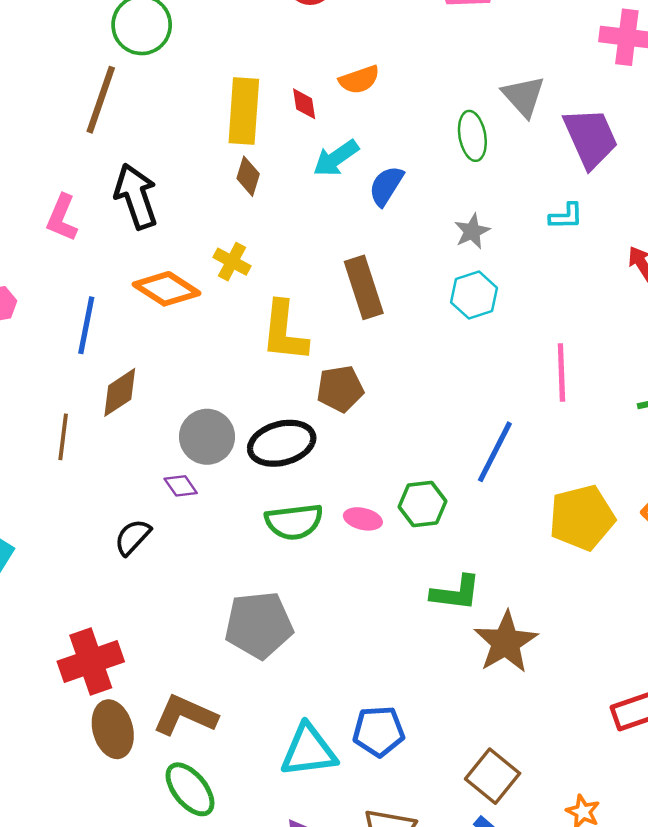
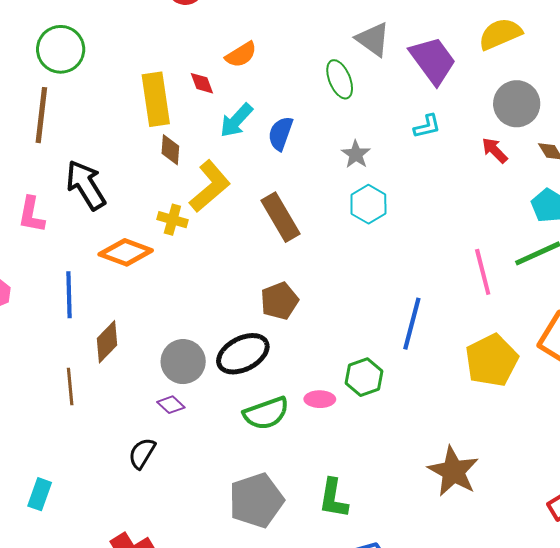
yellow L-shape: (284, 331) -> (210, 186), moved, turned -124
pink line: (561, 372) -> (483, 272), moved
green L-shape: (456, 593) -> (333, 498), moved, turned 105

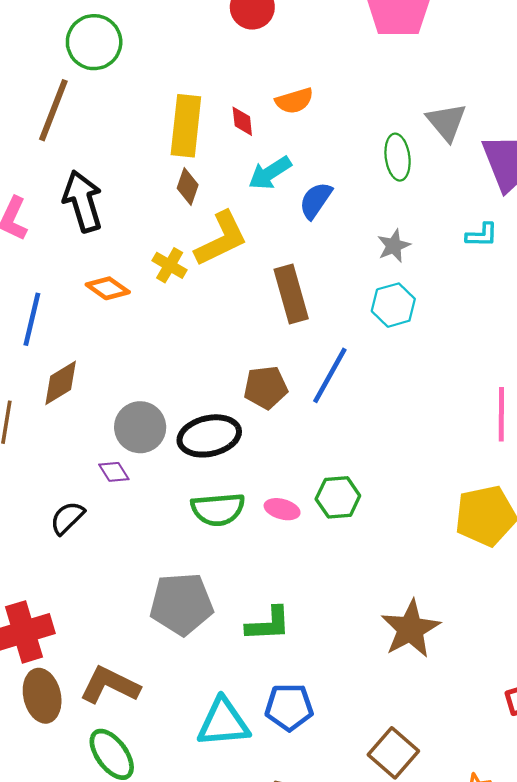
orange diamond: (126, 252) -> (108, 288), size x0.7
blue line: (412, 324) -> (330, 375), moved
green L-shape: (333, 498) -> (268, 624), turned -117

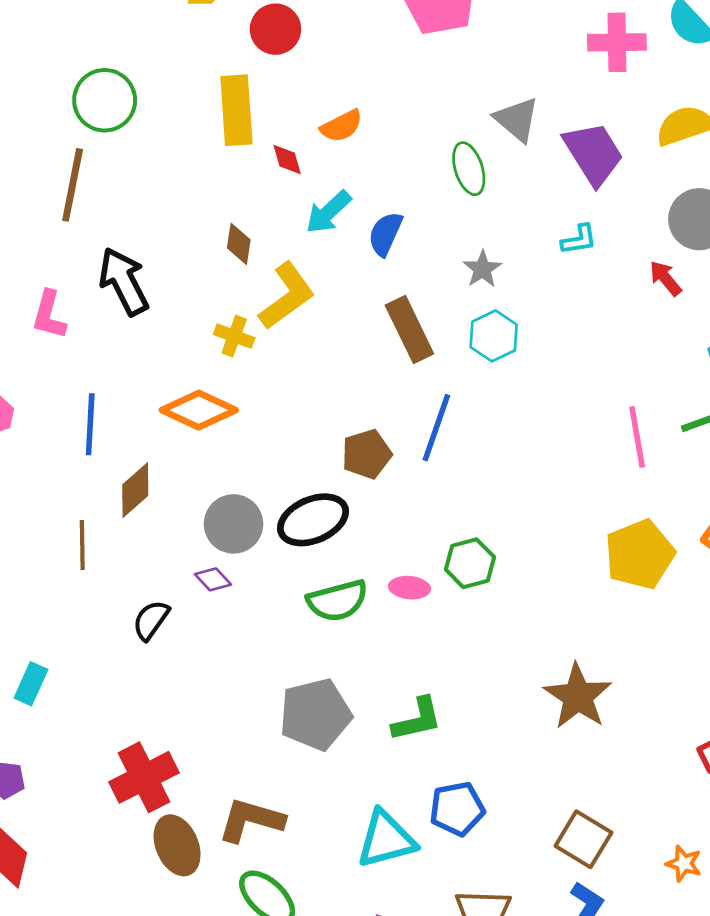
yellow rectangle: (186, 126) -> (236, 110), moved
orange diamond: (108, 288) -> (199, 410), moved, size x1.5
brown rectangle: (291, 294) -> (409, 329), moved
black semicircle: (67, 518) -> (151, 620), moved

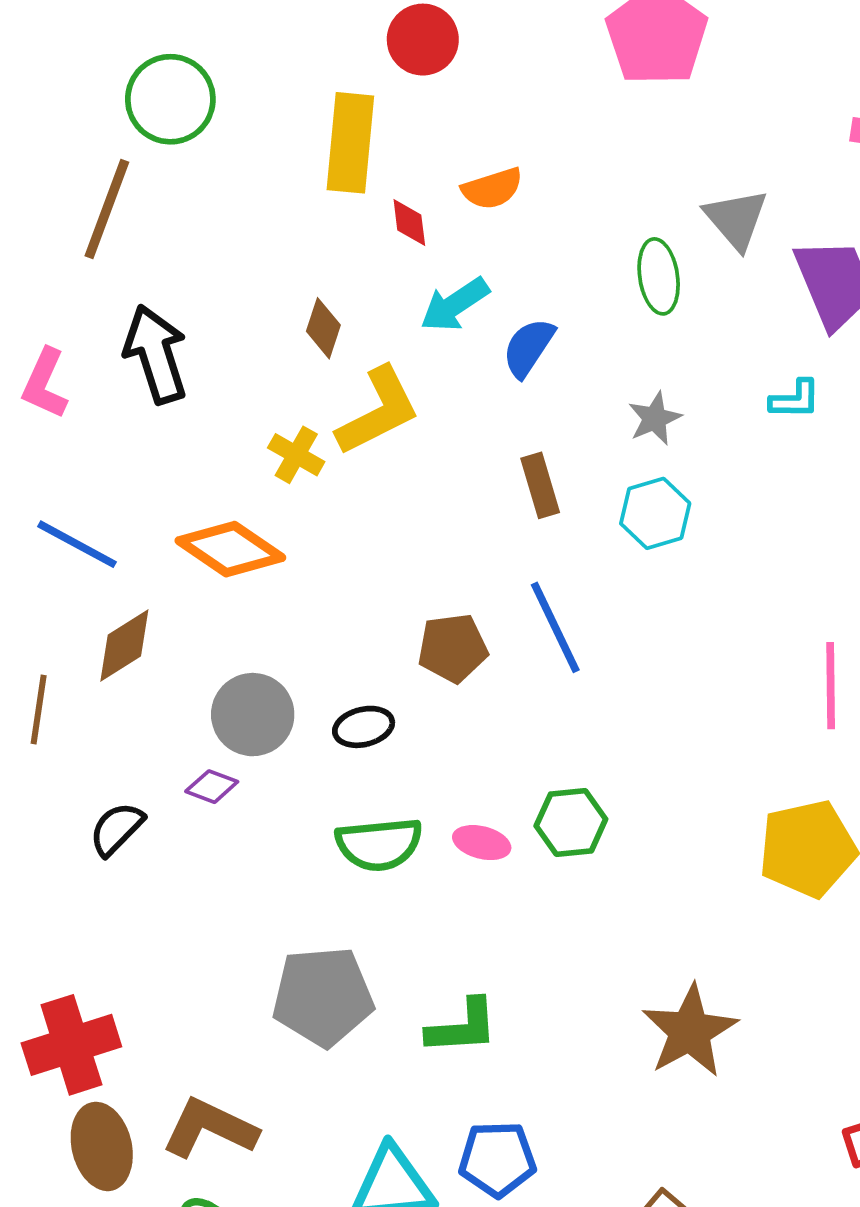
brown rectangle: (409, 329) -> (540, 485), size x0.7
blue line: (90, 424) -> (77, 544), turned -74
blue line: (436, 428) -> (555, 627), turned -54
black ellipse: (313, 520) -> (364, 727), size x0.6
purple diamond: (213, 579) -> (212, 787), turned -36

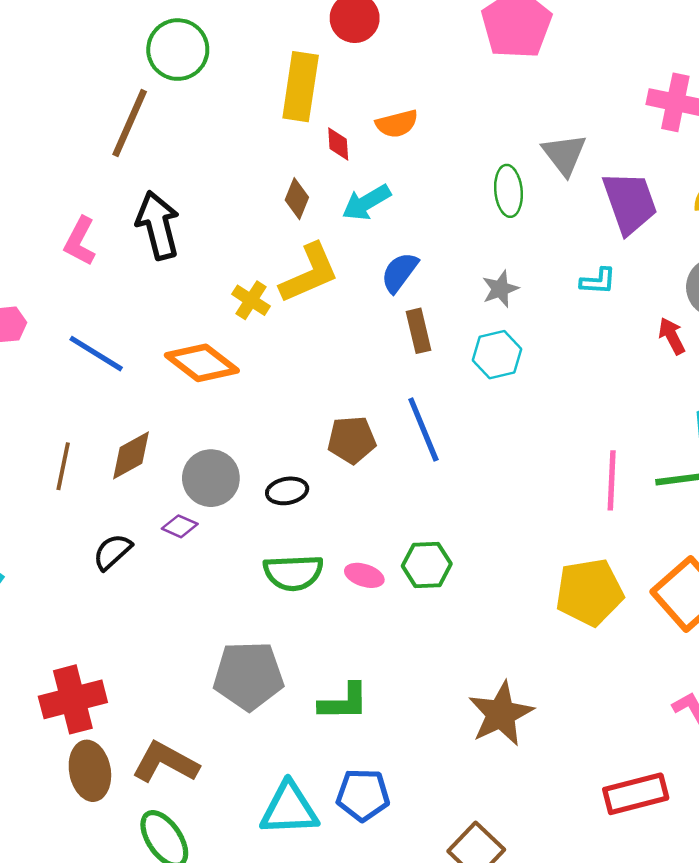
brown diamond: (323, 328) -> (297, 199), moved
blue semicircle: (528, 348) -> (400, 272), moved
brown diamond: (124, 645) -> (131, 455), moved

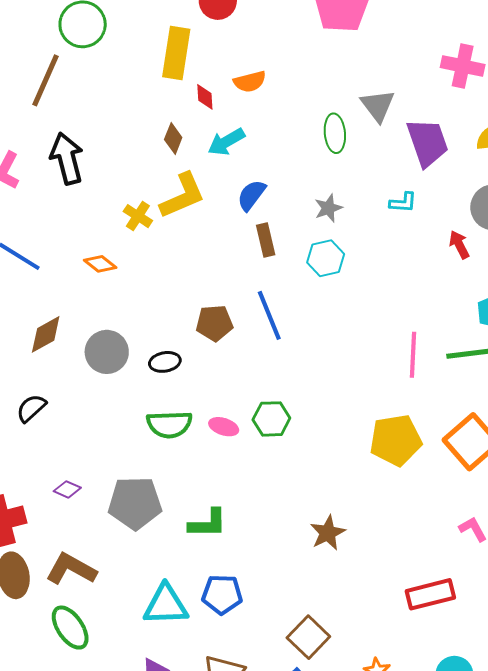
orange diamond: (202, 363) -> (100, 264), size x0.6
purple diamond: (180, 526) -> (67, 489), moved
brown star: (501, 714) -> (328, 533), size x0.7

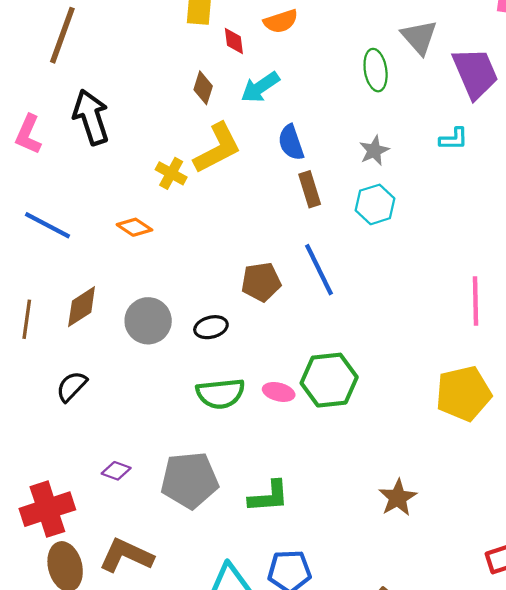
blue semicircle: (251, 195) -> (291, 143), turned -52
green hexagon: (271, 419) -> (329, 380), size x1.4

